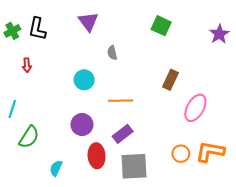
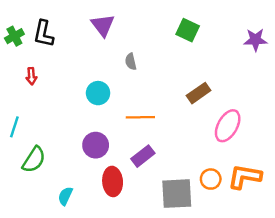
purple star: (219, 34) -> (255, 40), turned 30
brown rectangle: (170, 80) -> (199, 93), turned 30
gray square: (134, 166) -> (177, 194), moved

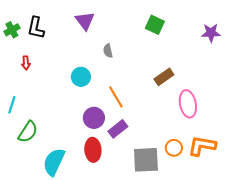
orange line: (140, 117) -> (116, 97), turned 60
pink ellipse: (228, 126) -> (188, 104), turned -40
purple circle: (96, 145) -> (94, 118), moved
cyan semicircle: (65, 196) -> (54, 162), size x1.8

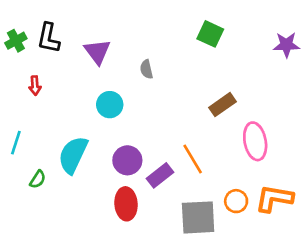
purple triangle: (85, 21) -> (97, 52), moved
orange line: (116, 97) -> (193, 159), moved
green semicircle: (28, 132) -> (38, 179), size x0.6
cyan semicircle: (54, 162) -> (73, 155), moved

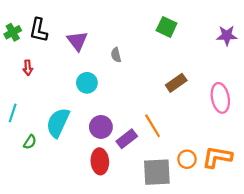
pink ellipse: (255, 141) -> (220, 98), moved

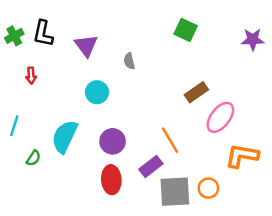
pink ellipse: (220, 98) -> (220, 117), moved, turned 48
purple rectangle: (127, 139) -> (151, 167), moved
orange L-shape: (217, 157) -> (242, 156), moved
orange circle: (187, 159) -> (208, 188), moved

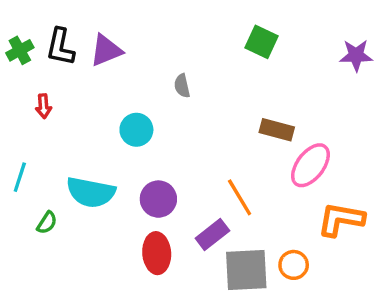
purple triangle: (86, 45) -> (106, 50), moved, turned 45
brown rectangle: (196, 92) -> (277, 130), turned 50
cyan semicircle: (65, 137) -> (91, 192), turned -104

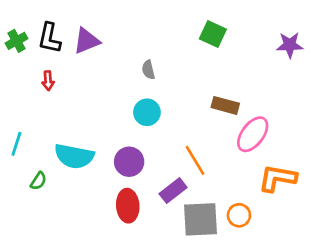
red arrow: (43, 106) -> (48, 81), moved
cyan circle: (136, 130) -> (147, 112), moved

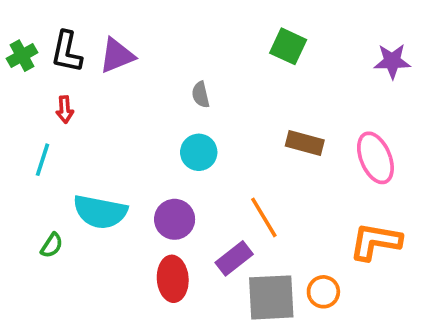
pink ellipse: (253, 134) -> (375, 158), moved, turned -60
cyan line: (16, 144) -> (42, 160), moved

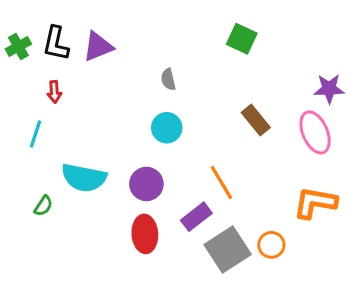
purple star: (392, 61) -> (329, 89), moved
brown rectangle: (305, 143) -> (256, 120), turned 36
gray square: (271, 297) -> (228, 250), turned -30

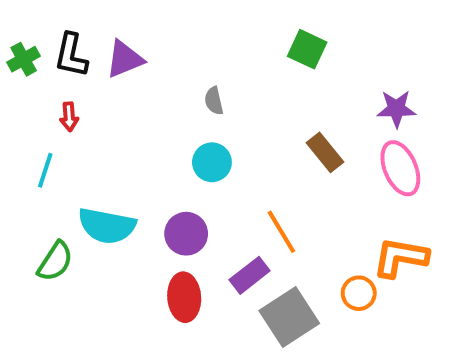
purple star: (329, 89) -> (396, 109), moved
green semicircle: (43, 206) -> (55, 261), size x1.5
orange circle: (271, 245) -> (359, 293), moved

